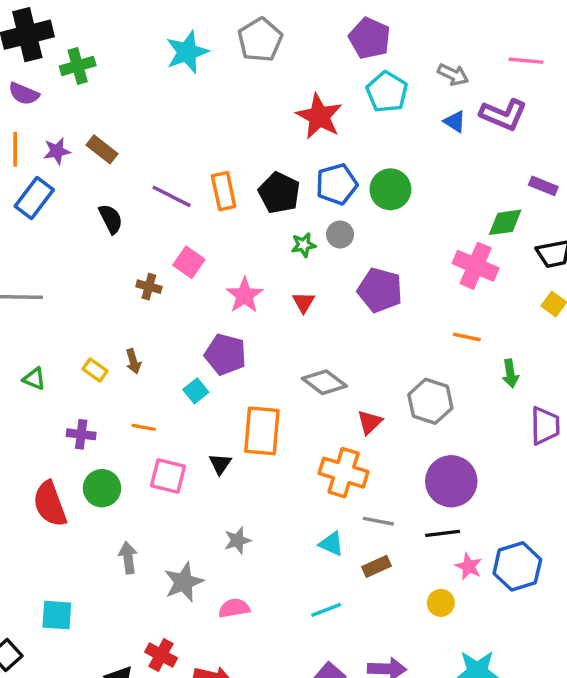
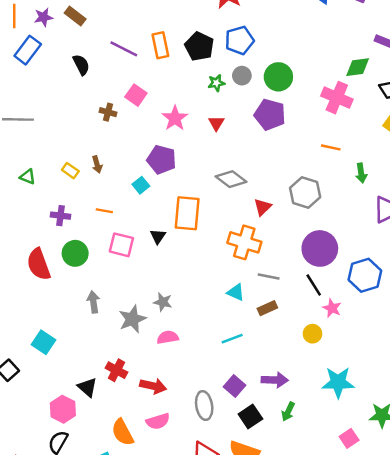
green circle: (390, 189) -> (278, 77), moved
black line: (443, 533) -> (314, 285), turned 65
gray star: (238, 540) -> (163, 302), moved, turned 30
blue hexagon: (517, 566) -> (365, 275), moved
cyan square: (57, 615) -> (43, 342), turned 30

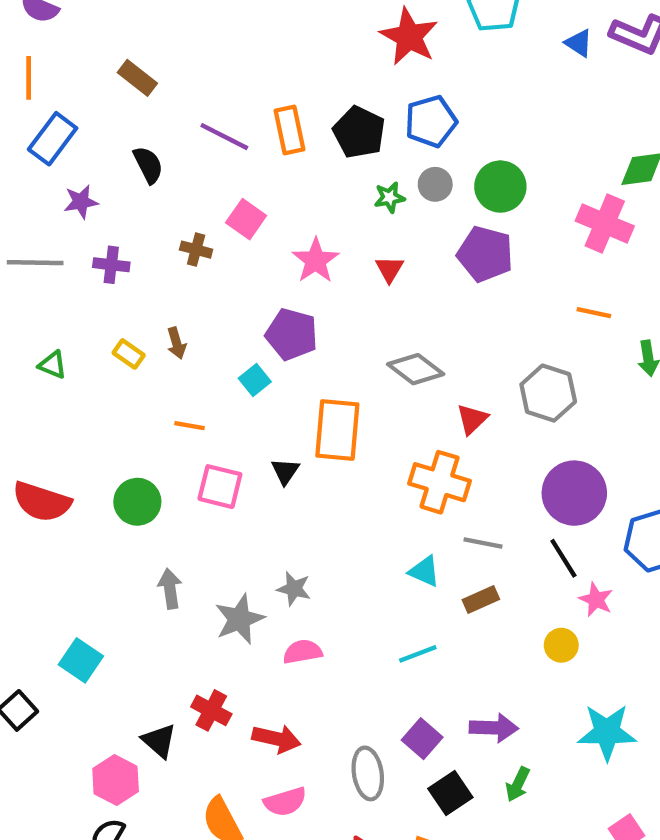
purple star: (43, 17) -> (81, 202), moved
purple cross: (61, 216) -> (111, 265), moved
red semicircle: (39, 264) -> (42, 502), moved, turned -52

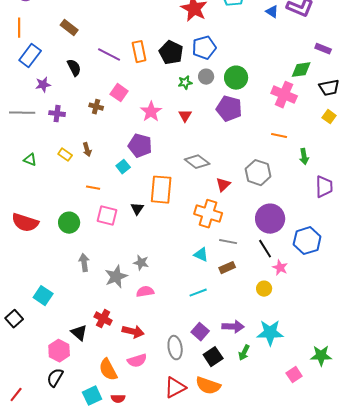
cyan star: (607, 732) -> (270, 333), moved

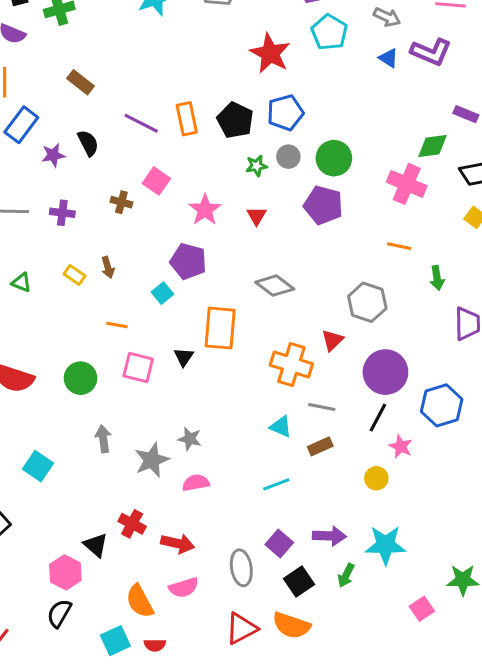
purple star: (43, 85) -> (53, 155), moved
red triangle: (223, 185) -> (332, 340), moved
black line: (265, 249) -> (378, 418), turned 60
cyan square: (43, 296) -> (38, 466), moved

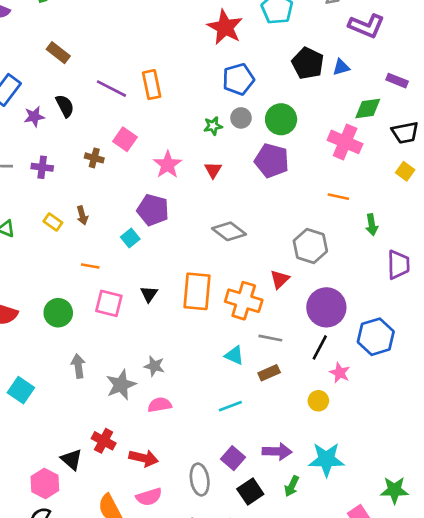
blue triangle: (389, 58) -> (341, 67), moved, turned -48
black pentagon: (235, 120) -> (308, 63), moved
orange rectangle: (220, 328) -> (197, 291), moved

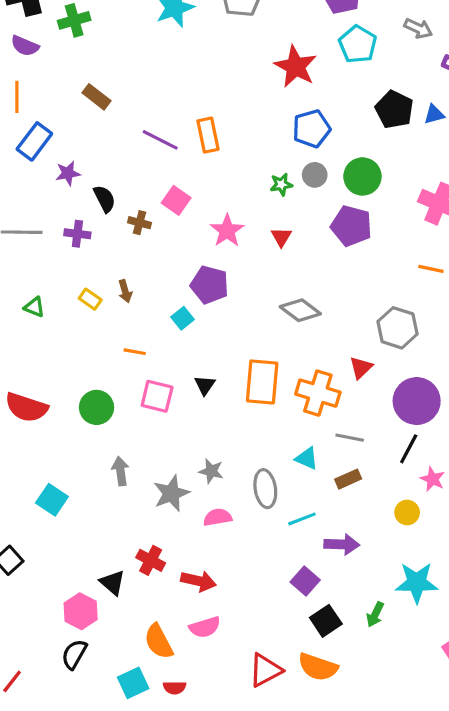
black semicircle: (65, 106) -> (104, 199), moved
purple arrow: (277, 451) -> (342, 544), moved
gray ellipse: (200, 479) -> (265, 489), moved

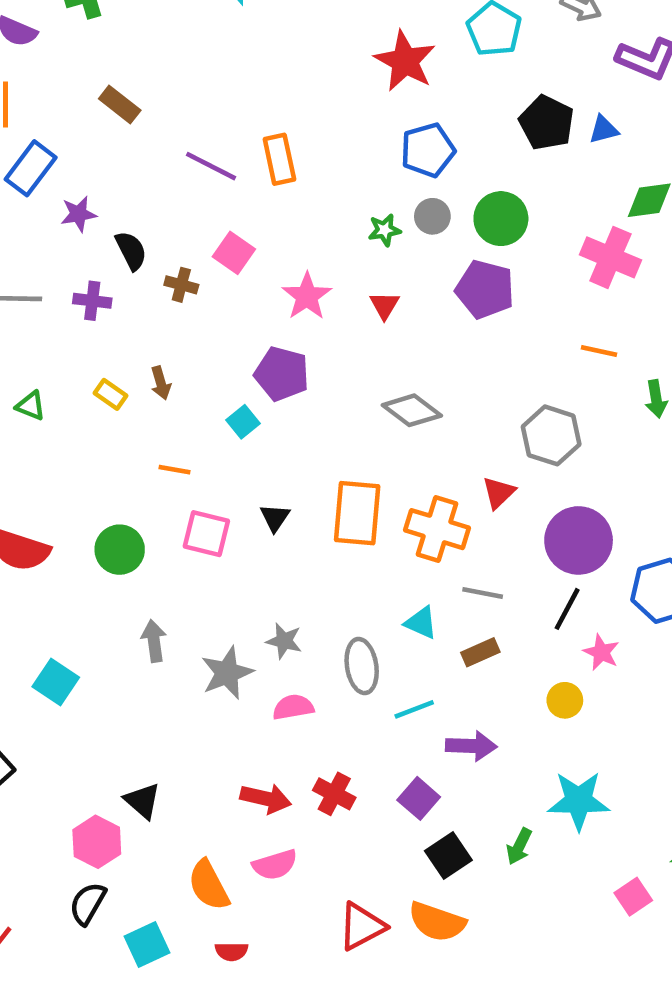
red cross: (151, 560) -> (334, 794), moved
cyan square: (133, 683) -> (147, 945), moved

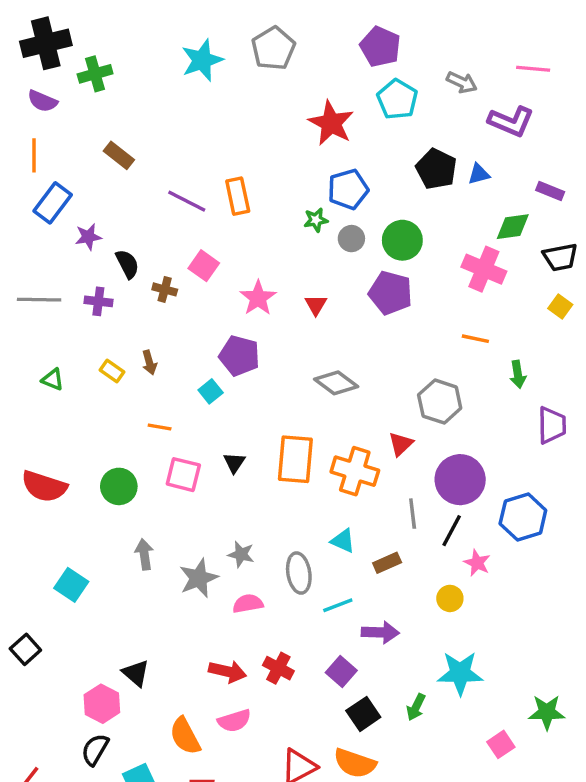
green star: (384, 230) -> (316, 220), moved
gray line: (483, 593) -> (413, 514), moved, turned 72

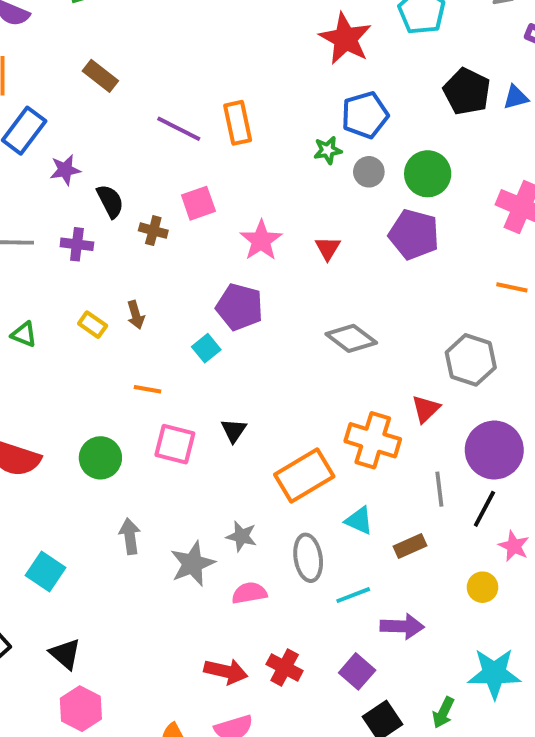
pink square: (204, 266) -> (198, 203), turned 36
orange rectangle: (295, 459) -> (304, 475), moved, turned 54
black triangle: (136, 673) -> (65, 654), moved

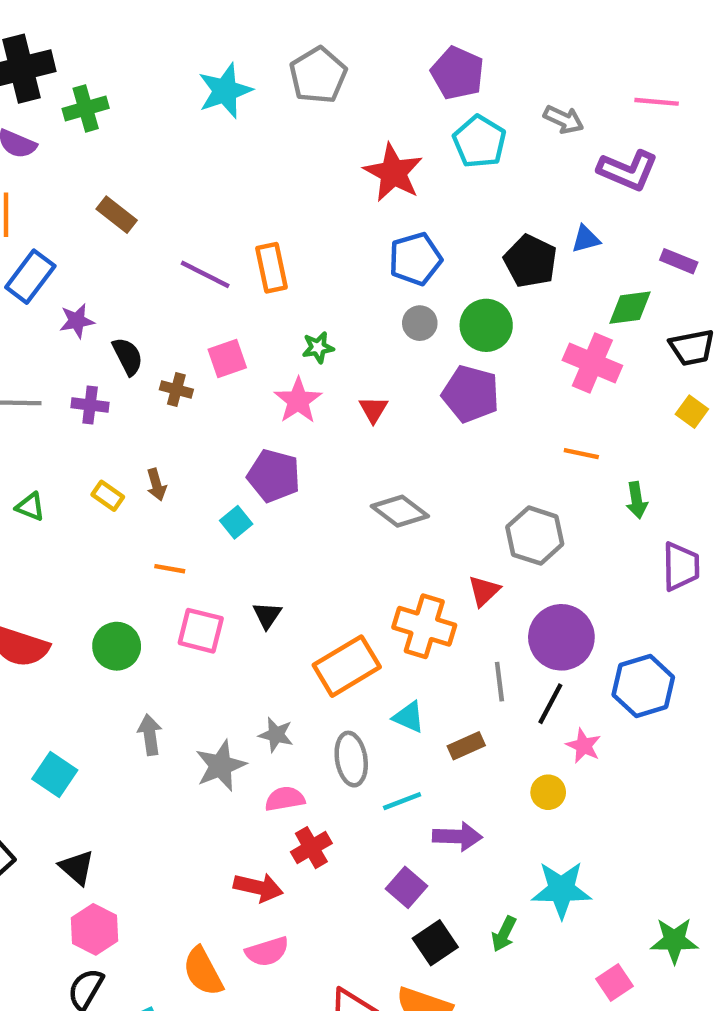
black pentagon: (467, 91) -> (530, 261), moved
green star: (328, 150) -> (318, 347), moved
red cross: (285, 668) -> (311, 848), moved, turned 32

